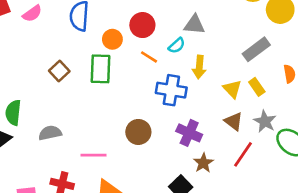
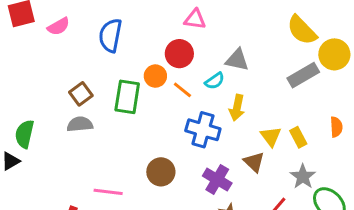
orange circle: (112, 39) -> (155, 76), moved
gray rectangle: (256, 49) -> (303, 75), moved
brown triangle: (234, 121) -> (254, 162), moved
gray semicircle: (50, 133) -> (80, 124), moved

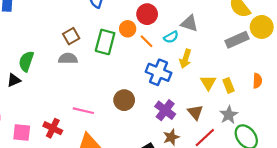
brown triangle: (254, 162) -> (195, 112), moved

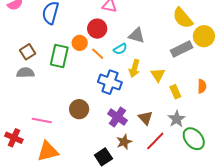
yellow triangle: (208, 83) -> (158, 75), moved

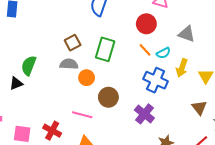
orange circle: (80, 43) -> (87, 78), moved
cyan semicircle: (120, 49) -> (163, 53), moved
brown circle: (79, 109) -> (108, 97), moved
purple cross: (117, 117) -> (144, 114), moved
brown triangle: (146, 118) -> (199, 108), moved

